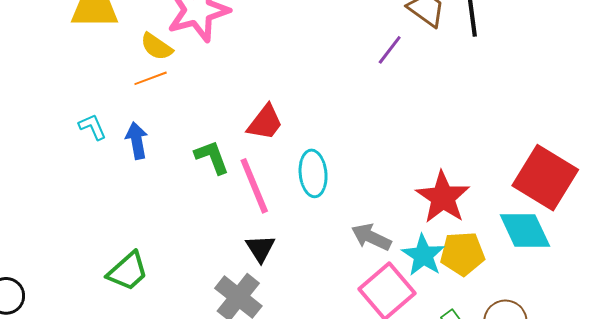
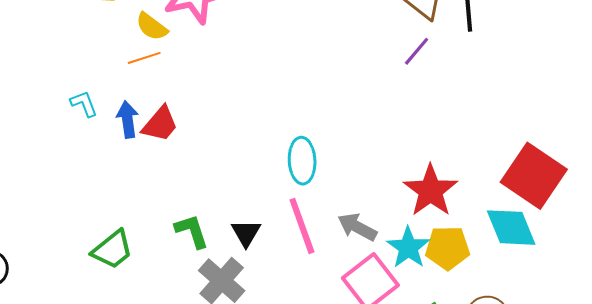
purple line: (390, 50) -> (417, 51), moved
red trapezoid: (265, 122) -> (160, 124), moved
green L-shape: (212, 157) -> (192, 231), moved
pink line: (254, 186) -> (302, 226), moved

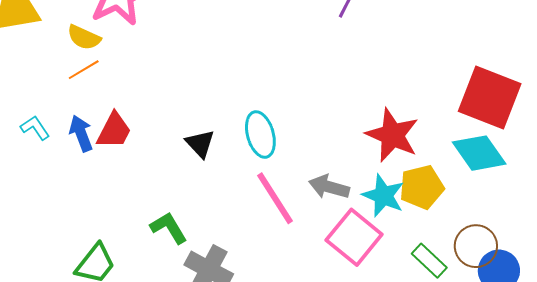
black triangle: (246, 233) -> (200, 144), moved

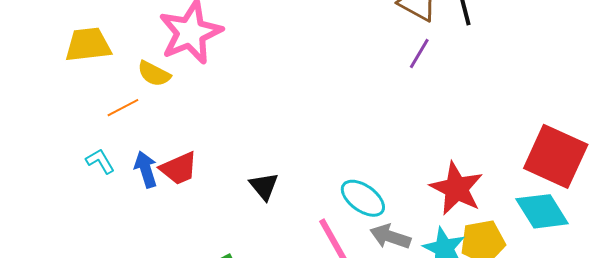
orange line: (84, 70) -> (123, 108), moved
red trapezoid: (114, 131) -> (179, 168), turned 36
cyan ellipse: (260, 134) -> (363, 198), moved, turned -42

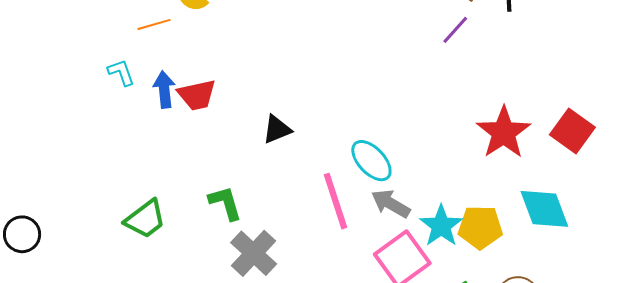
red square: (556, 156) -> (572, 131), moved, size x0.7
black triangle: (264, 186) -> (277, 129), turned 36
red star: (456, 188) -> (504, 133), moved

